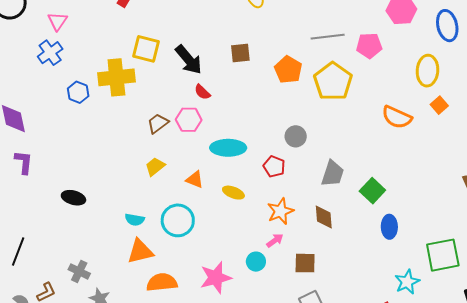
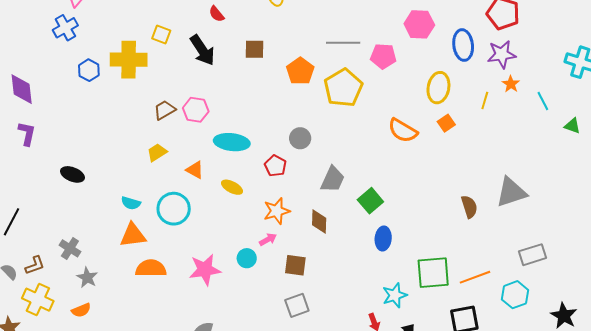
yellow square: (146, 49) -> (161, 35), size x0.7
red semicircle: (202, 92) -> (217, 14), moved

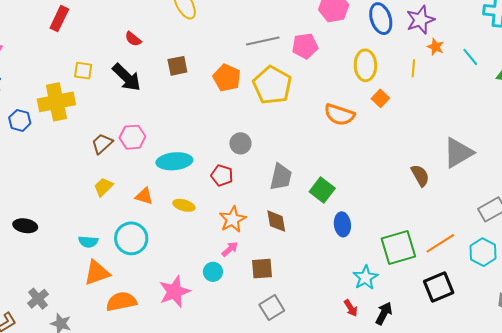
gray cross: (70, 248) -> (38, 299), turned 30

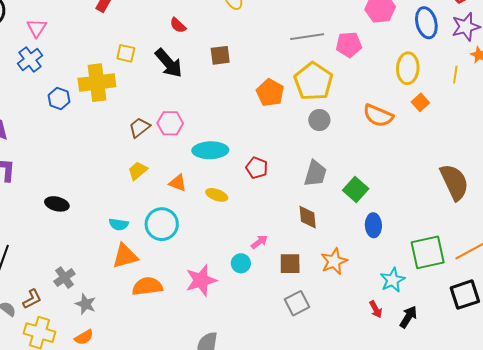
orange pentagon: (227, 78) -> (270, 93), moved
gray circle: (240, 143) -> (319, 120), moved
brown semicircle: (420, 176) -> (454, 182), size x1.6
orange star: (233, 219) -> (334, 261), moved

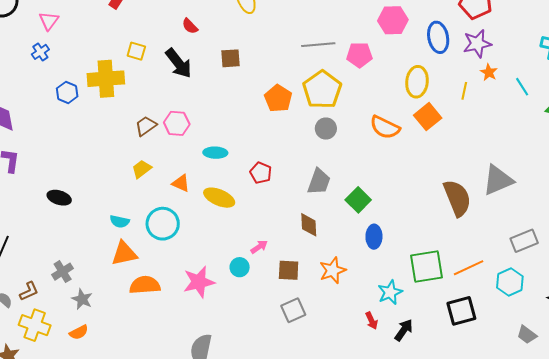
blue cross: (30, 60) -> (40, 52), size x0.7
orange square: (420, 102) -> (428, 117), size x1.5
cyan ellipse: (210, 150) -> (215, 153), size x0.7
yellow ellipse: (217, 195) -> (219, 198), size x1.4

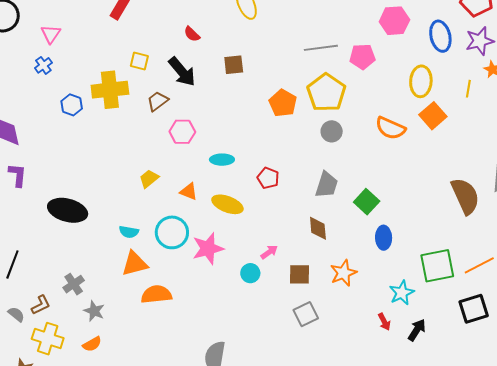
brown trapezoid: (146, 126) -> (158, 101), moved
black ellipse: (59, 198) -> (68, 210), size x1.6
pink star: (199, 282) -> (208, 248), moved

